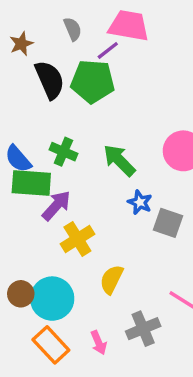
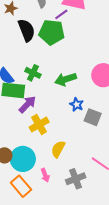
green arrow: (119, 160) -> (66, 79), turned -65
pink arrow: (99, 343) -> (45, 175), moved

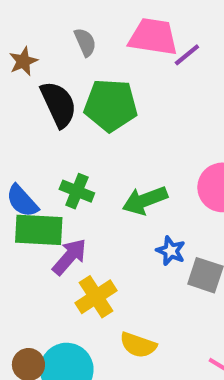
purple line: (61, 14) -> (187, 55), moved
yellow semicircle: (58, 149) -> (138, 345), turned -96

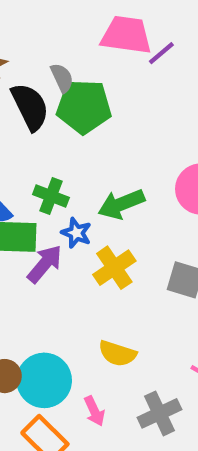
gray semicircle: (85, 42) -> (62, 78), moved
blue star: (171, 251) -> (76, 233), moved
yellow cross: (96, 297) -> (114, 268), moved

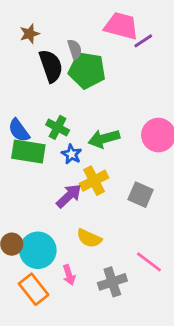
purple arrow: (45, 264) -> (69, 196), moved

